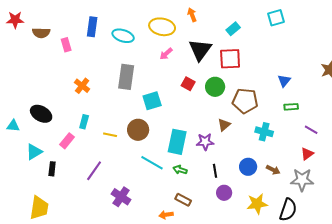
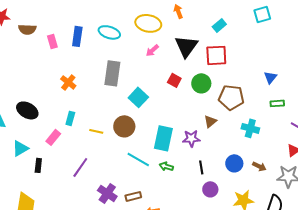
blue rectangle: (92, 27) -> (77, 36), moved
cyan square: (152, 101) -> (138, 97), turned -30
brown rectangle: (183, 200) -> (133, 196), moved, turned -42

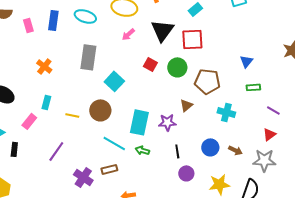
brown rectangle: (133, 196) -> (109, 169), moved

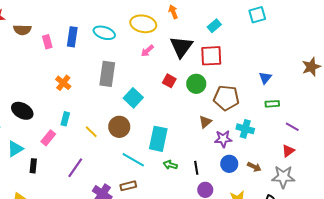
yellow line: (72, 115) -> (91, 132), turned 32
purple star: (167, 122) -> (223, 139), moved
green arrow: (142, 150) -> (170, 165), moved

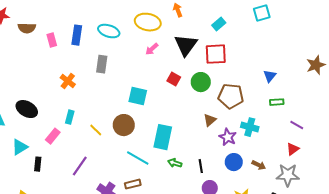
gray rectangle: (107, 74) -> (102, 64), moved, size x0.7
cyan square: (133, 98) -> (138, 96), turned -30
purple star: (223, 139) -> (228, 137), turned 30

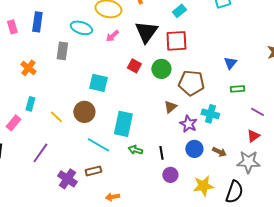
cyan ellipse: (109, 31) -> (81, 28), moved

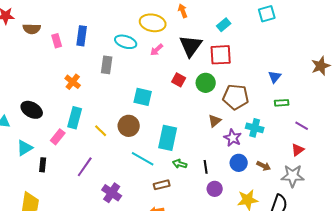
cyan rectangle: (30, 104) -> (75, 118), size x1.5
brown rectangle: (93, 171) -> (162, 185), moved

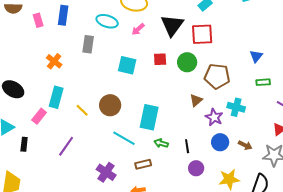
red square: (179, 80) -> (160, 59), turned -32
cyan square: (143, 97) -> (127, 65), moved
purple cross: (112, 193) -> (106, 172), moved

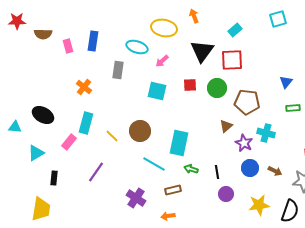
pink arrow: (138, 29) -> (162, 61), moved
black rectangle: (24, 144) -> (54, 178), moved

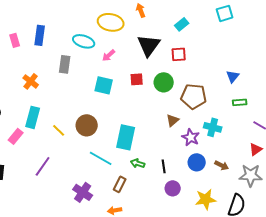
red square: (232, 60) -> (179, 54), size x0.7
brown rectangle: (173, 190) -> (120, 184), turned -49

